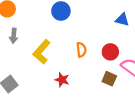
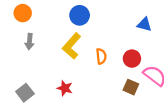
yellow L-shape: (42, 52) -> (72, 46), moved
red star: (62, 80) -> (65, 88), moved

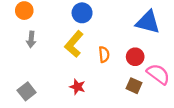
blue triangle: (144, 24) -> (148, 22), size x1.6
red star: (65, 88) -> (77, 87), moved

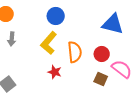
orange semicircle: (104, 54) -> (75, 52), size x1.5
red star: (77, 87) -> (55, 72), moved

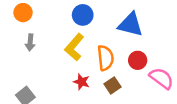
blue triangle: (113, 24) -> (130, 24), moved
brown square: (101, 79) -> (113, 85), moved, turned 32

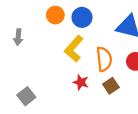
orange circle: (23, 13) -> (55, 15), moved
gray arrow: (30, 42) -> (18, 37), moved

